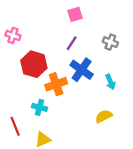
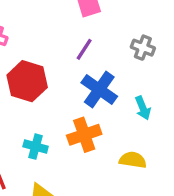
orange cross: (56, 84) -> (84, 135), moved
yellow semicircle: (104, 116) -> (133, 160), turned 35

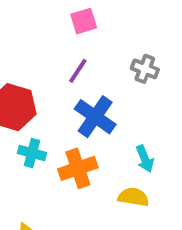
cyan arrow: (143, 108) -> (145, 159), moved
cyan cross: (36, 147) -> (32, 153), moved

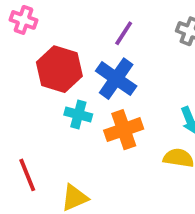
blue cross: (95, 117) -> (116, 79), moved

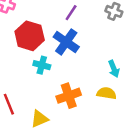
orange cross: (124, 130) -> (69, 96), moved

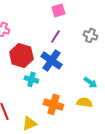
cyan arrow: (114, 69) -> (90, 82), turned -32
orange cross: (69, 96) -> (53, 104), turned 36

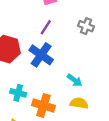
cyan cross: (31, 79) -> (18, 93), moved
cyan arrow: (90, 82) -> (75, 80), moved

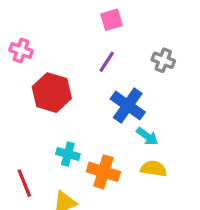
blue cross: (41, 55) -> (128, 106), moved

